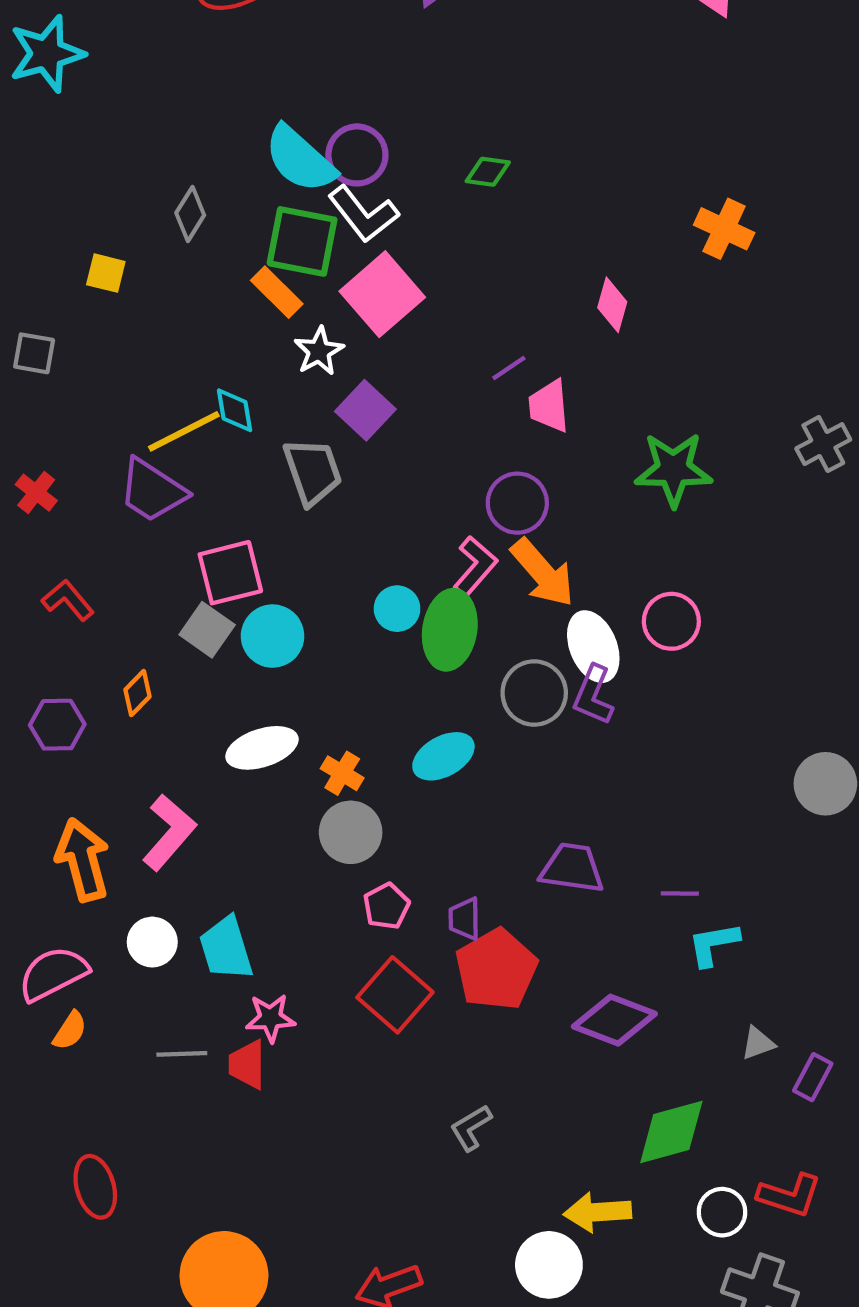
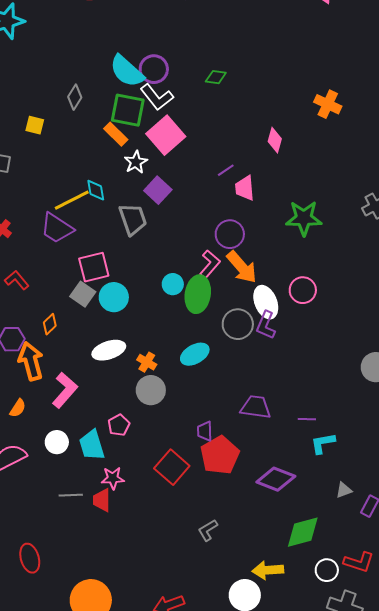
orange arrow: (83, 860) -> (31, 361), moved
pink pentagon: (386, 906) -> (119, 425), moved
orange semicircle: (70, 1031) -> (18, 408), moved

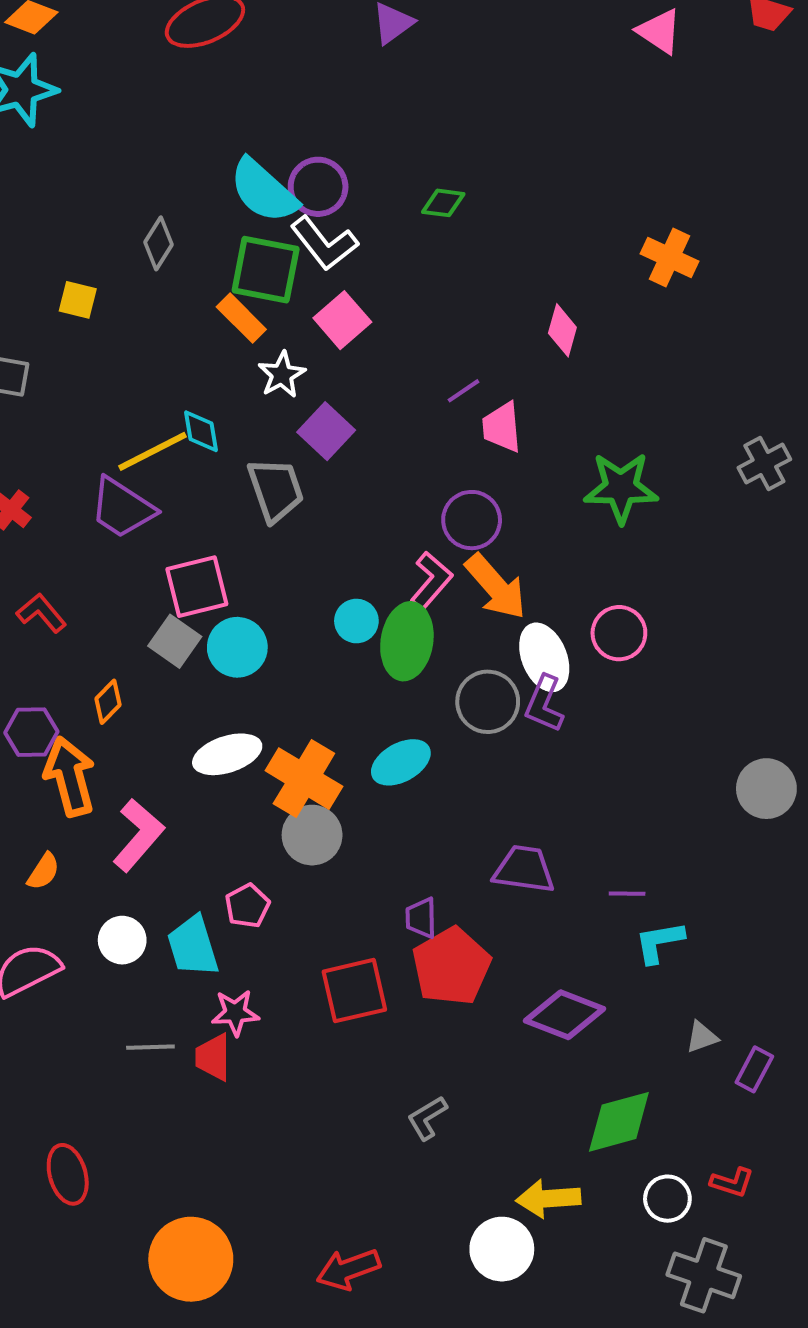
pink square: (166, 135) -> (342, 320), size x0.7
orange cross: (147, 362) -> (304, 779), size x1.8
red square: (172, 467) -> (354, 991), turned 36
red L-shape: (359, 562) -> (732, 1182), size x0.7

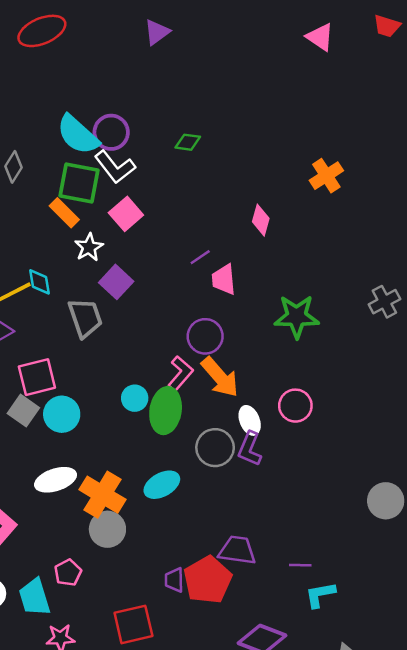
orange cross: (669, 257) -> (326, 176), turned 32
white ellipse: (544, 657) -> (250, 420), size x0.7
red pentagon: (451, 966) -> (208, 580), moved

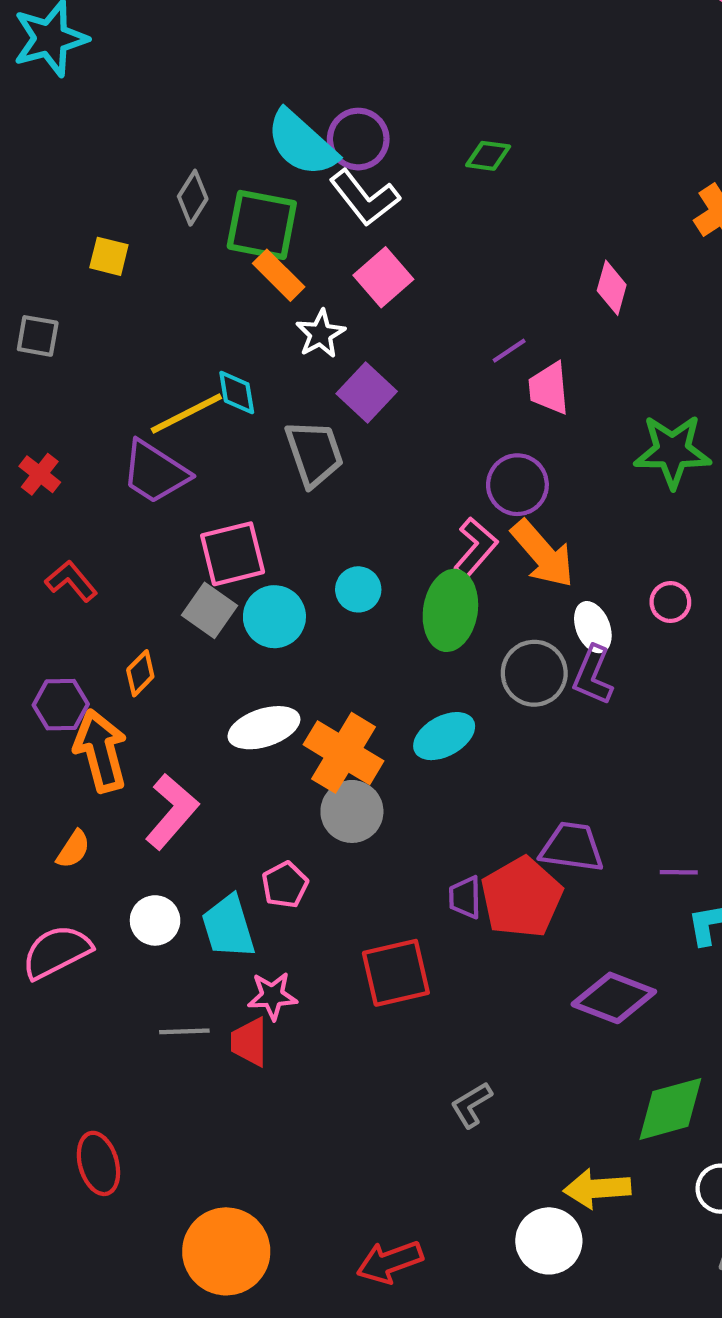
green square: (79, 183) -> (262, 225), moved
cyan circle: (135, 398) -> (358, 589), moved
pink circle: (295, 406) -> (670, 602), size x0.7

